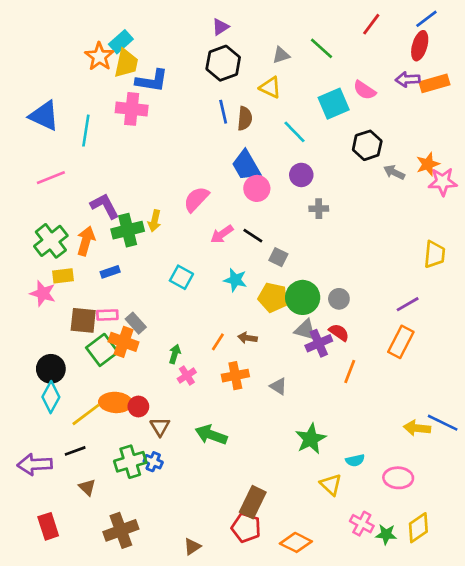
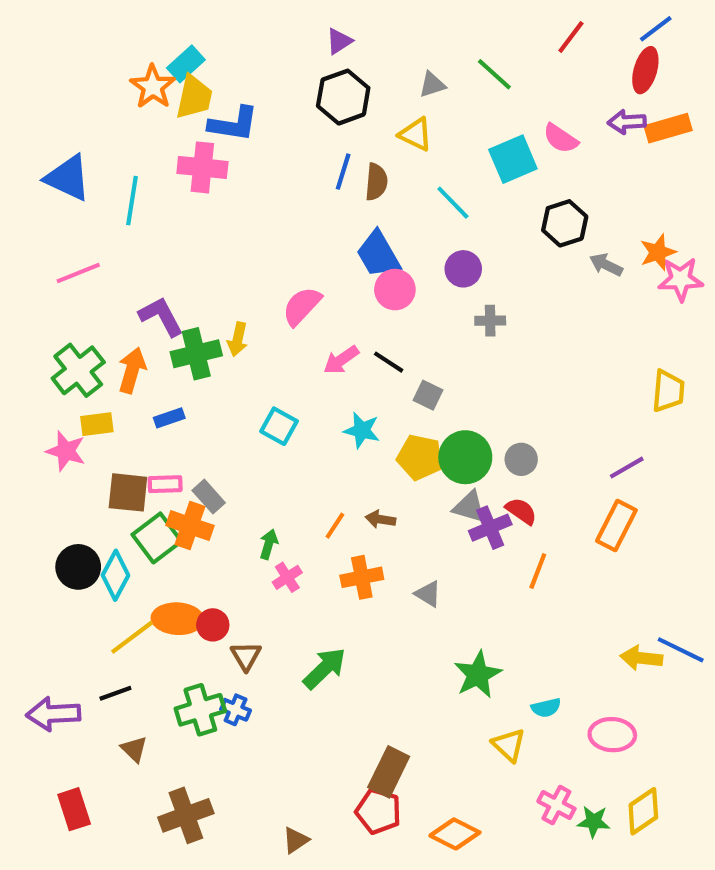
blue line: (223, 112) -> (343, 172), turned 30
cyan diamond: (51, 397) -> (115, 575), moved
green arrow: (211, 435) -> (325, 668), turned 116

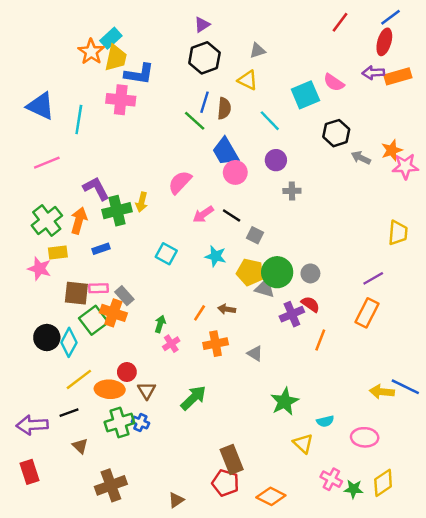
green line: (494, 74) -> (195, 121), moved
gray triangle: (469, 507) -> (265, 288), moved
orange ellipse: (178, 619) -> (110, 389), moved
brown rectangle: (389, 772) -> (232, 459), turned -48
red rectangle: (74, 809) -> (30, 472), moved

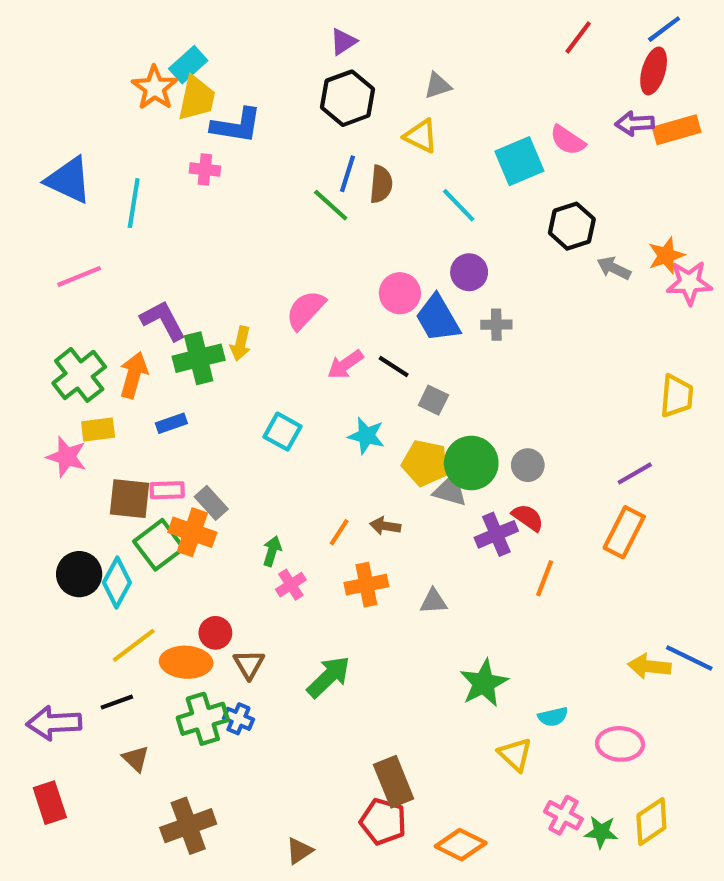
pink cross: (121, 100) -> (205, 170), size x0.6
blue trapezoid: (225, 152) -> (438, 318), moved
gray triangle: (255, 354) -> (433, 601), turned -35

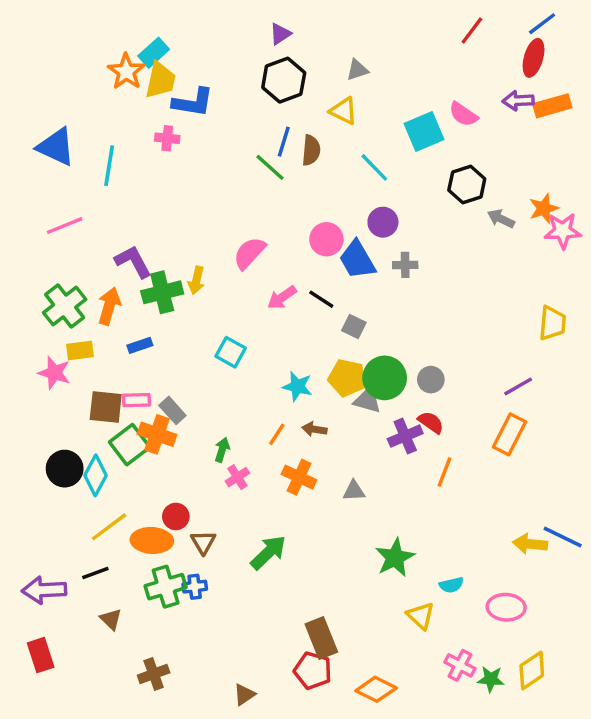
cyan star: (366, 436) -> (297, 386), moved
orange cross: (366, 585) -> (299, 477), turned 36
blue cross: (238, 719) -> (195, 587), turned -30
brown cross: (188, 826) -> (154, 674), size x0.7

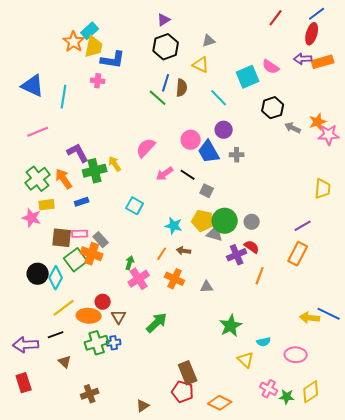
yellow arrow: (196, 280) -> (115, 164), turned 133
orange arrow: (109, 306) -> (64, 179), turned -50
pink cross: (237, 477) -> (139, 279), size x1.5

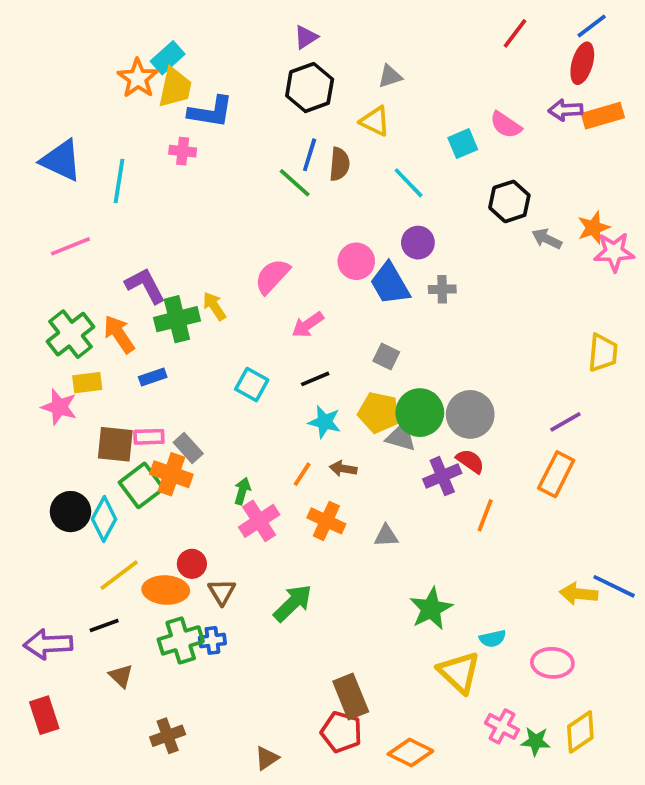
cyan square: (248, 77) -> (463, 144), size x0.7
black line: (188, 175) -> (315, 379), moved, turned -56
gray circle: (252, 222) -> (470, 414), size x1.6
yellow triangle: (246, 360) -> (459, 672), size x1.4

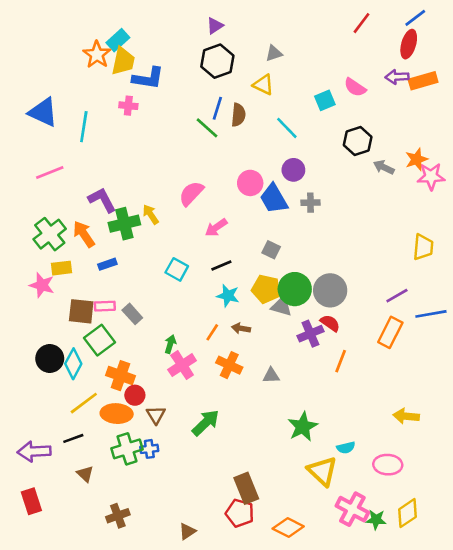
orange cross: (171, 474) -> (120, 376), moved
blue line: (614, 586) -> (431, 314), moved, turned -36
pink cross: (502, 726) -> (352, 509), size x1.4

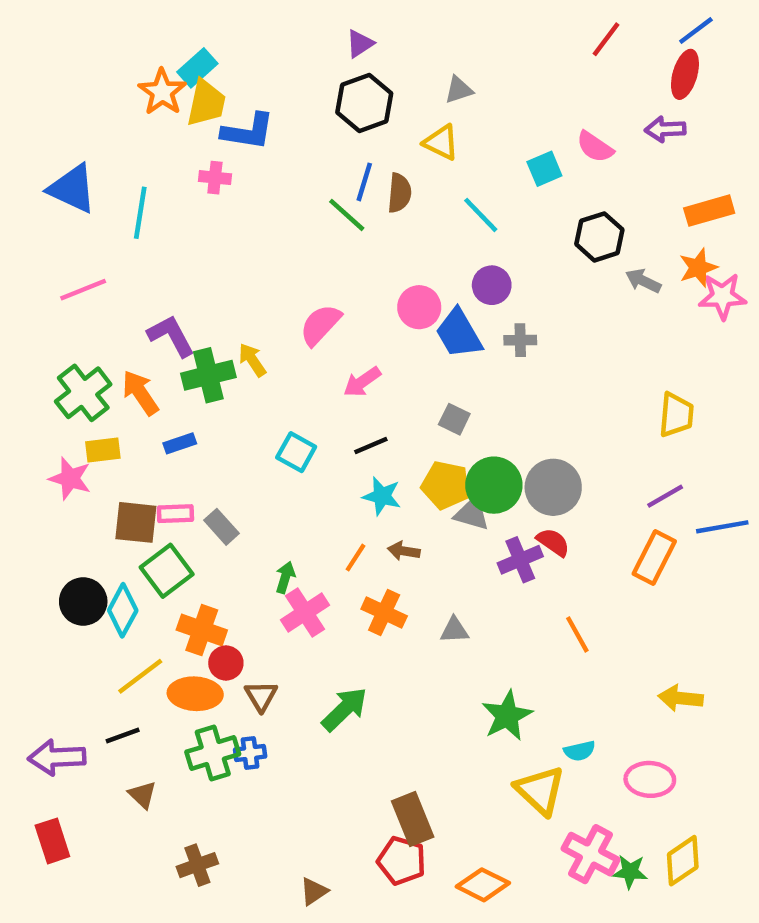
orange rectangle: (423, 81) -> (709, 211), moved
yellow trapezoid: (423, 247) -> (676, 415), moved
orange line: (341, 361) -> (577, 634), moved, turned -50

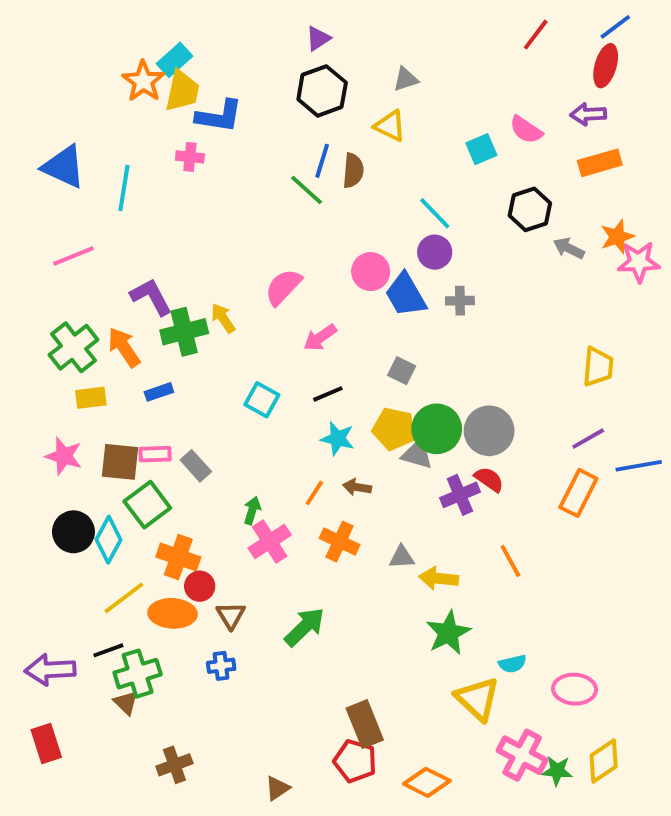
orange rectangle: (709, 211) -> (600, 163), moved
cyan line: (481, 215) -> (435, 213), moved
pink star: (70, 479) -> (64, 456), moved
yellow arrow: (681, 698) -> (439, 578), moved
green cross: (213, 753) -> (138, 674), moved

